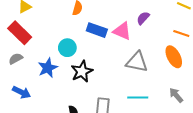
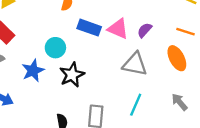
purple semicircle: (143, 18) -> (145, 30), moved
cyan line: (138, 98) -> (136, 105), turned -66

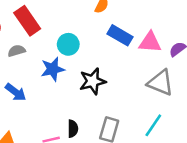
pink triangle: (118, 29) -> (150, 42), turned -30
cyan circle: (55, 48) -> (68, 44), moved

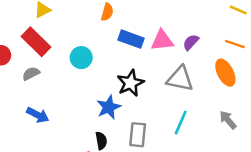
blue star: (53, 69) -> (109, 107), moved
black star: (93, 81) -> (130, 83), moved

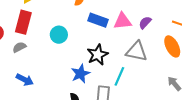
red rectangle: (36, 42) -> (23, 22), turned 60
cyan line: (181, 122) -> (119, 76), moved

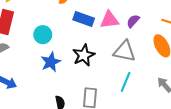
blue star: (80, 74) -> (51, 62), moved
cyan line: (119, 76) -> (126, 82), moved

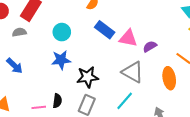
black star: (84, 55) -> (88, 77), moved

